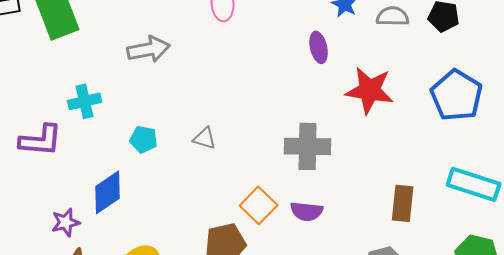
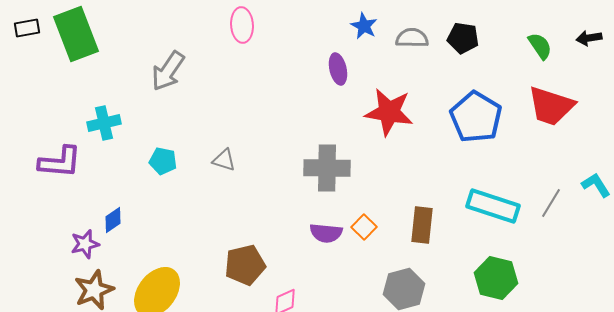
gray arrow: (149, 49) -> (168, 71), turned 135
blue diamond: (108, 192) -> (113, 220), moved, size x0.6
orange square: (259, 205) -> (364, 227), moved, size x0.7

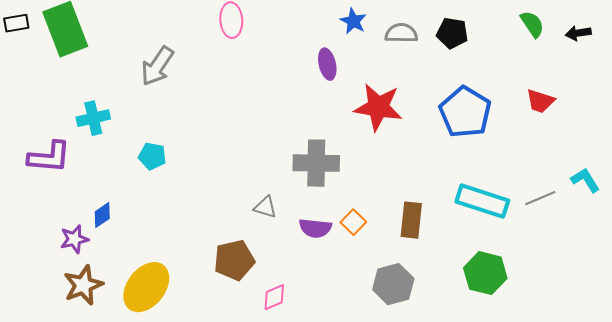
green semicircle: (540, 46) -> (532, 24), moved
red trapezoid: (551, 106) -> (540, 101), size x0.6
gray triangle: (224, 160) -> (265, 207), moved
gray line: (551, 203) -> (540, 198), turned 36

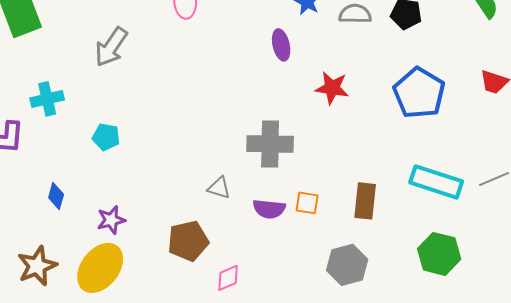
red star: (378, 107) -> (332, 88), size x0.7
blue diamond: (102, 215) -> (56, 196), turned -40
orange square: (353, 222) -> (307, 203), turned -35
purple star: (74, 239) -> (111, 220), moved

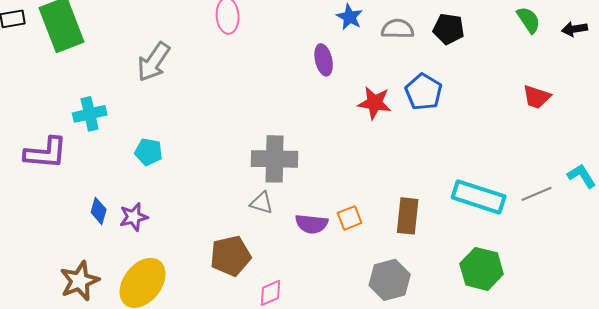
blue pentagon: (419, 93) -> (424, 92), moved, size x0.7
gray cross: (270, 144) -> (275, 159), moved
orange square: (307, 203) -> (350, 218), turned -30
purple star: (111, 220) -> (134, 217), moved

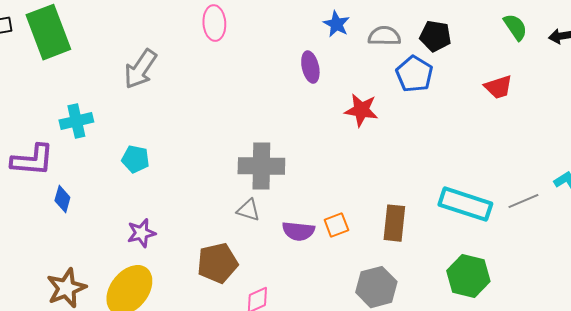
blue pentagon: (424, 92) -> (414, 74), moved
red trapezoid: (537, 97) -> (498, 87), moved, turned -36
blue diamond: (99, 211) -> (62, 199), moved
purple star: (134, 217) -> (141, 233), moved

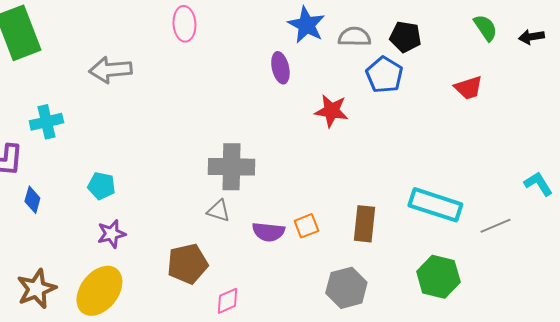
blue star: (336, 24) -> (306, 25), size x1.4
gray arrow: (140, 69) -> (110, 70), turned 51
cyan pentagon: (135, 159) -> (101, 186), moved
gray line: (523, 201) -> (495, 226), moved

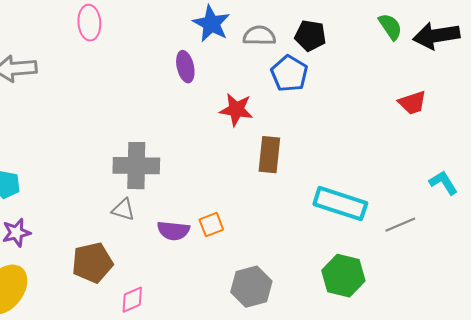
black arrow: (531, 37) -> (436, 36), size x1.8
red trapezoid: (468, 88) -> (412, 103), moved
brown rectangle: (364, 224) -> (269, 155), moved

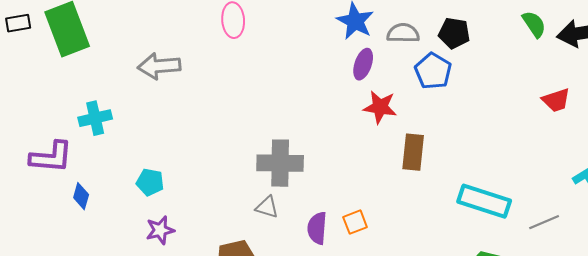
purple ellipse: (185, 67) -> (363, 64), moved, turned 32
purple semicircle: (173, 231) -> (317, 228), turned 88

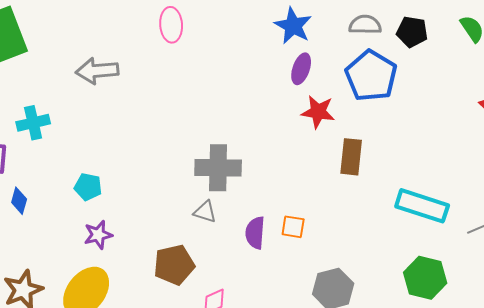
gray semicircle: (403, 33) -> (365, 25), moved
black pentagon: (454, 33) -> (412, 32), moved
blue pentagon: (433, 71) -> (371, 76), size x1.4
orange square: (355, 222) -> (293, 227), turned 30

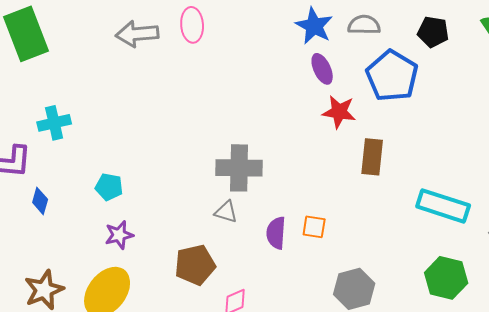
gray semicircle: (365, 25) -> (364, 25), moved
purple ellipse: (301, 69) -> (322, 69), turned -44
gray arrow: (97, 71) -> (137, 34), moved

